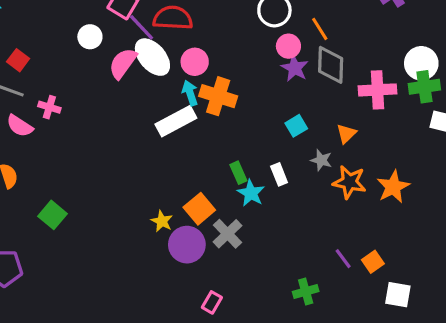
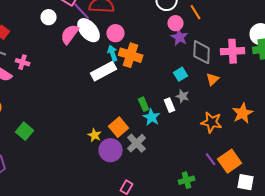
gray diamond: (331, 65) -> (202, 52), moved
gray star: (321, 160) -> (183, 96), moved
orange star: (349, 182) -> (212, 122), moved
orange square: (373, 262) -> (230, 161), size x1.6

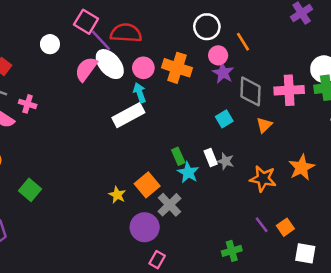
white circle: (49, 17) -> (50, 44), moved
orange cross: (131, 55) -> (177, 68), moved
gray star: (183, 96) -> (226, 161), moved
purple circle: (111, 150) -> (145, 227), moved
orange square: (230, 161) -> (285, 227), size x0.6

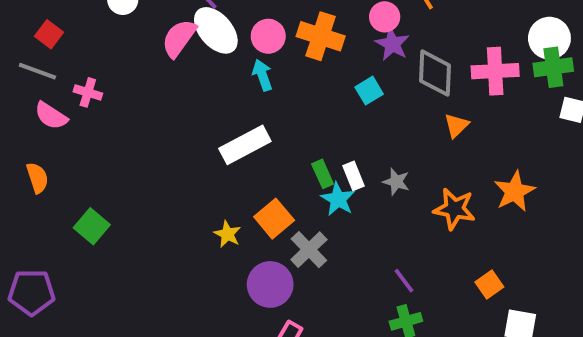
white rectangle: (128, 115) -> (245, 145), moved
cyan square: (224, 119) -> (369, 91), moved
white rectangle: (211, 157) -> (354, 176), moved
purple line: (262, 225) -> (404, 281), moved

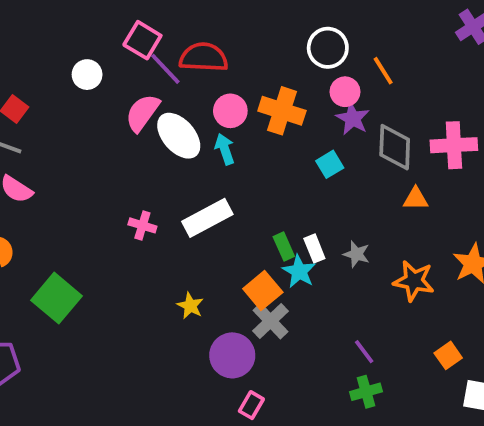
white ellipse: (216, 30) -> (179, 136), moved
pink cross: (88, 92) -> (142, 225), moved
orange triangle: (456, 125) -> (416, 199), turned 44
orange square: (274, 219) -> (263, 290), moved
green square: (92, 226) -> (56, 298), size x1.4

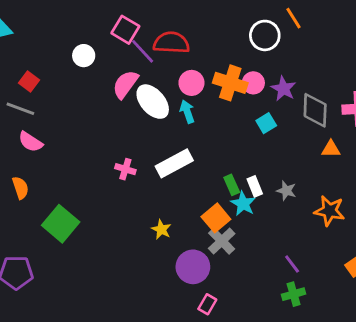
orange line: (383, 71) -> (294, 18), moved
pink circle: (345, 92) -> (253, 83), moved

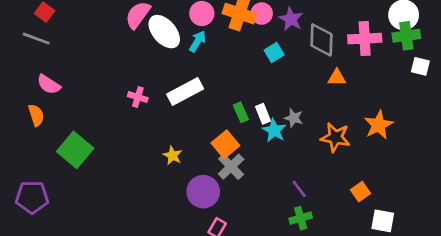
cyan arrow: (187, 112) -> (198, 41), turned 50
pink semicircle: (31, 142) -> (49, 84), moved
cyan star: (243, 204) -> (274, 130), moved

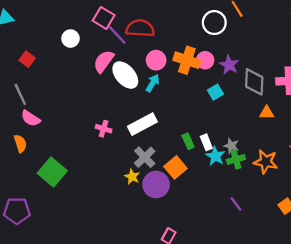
gray line: (36, 39) -> (20, 94), moved, turned 45
gray cross: (231, 167) -> (145, 157), moved
purple circle: (203, 192) -> (156, 185), moved
green cross: (301, 218) -> (236, 159), moved

